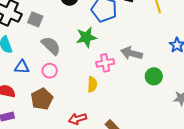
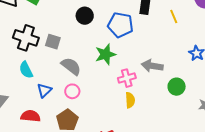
blue triangle: (22, 67) -> (44, 90), turned -42
yellow semicircle: (92, 84) -> (130, 100), moved

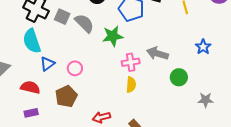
gray semicircle: (71, 66) -> (84, 23), moved
cyan semicircle: (26, 70) -> (32, 41), size x1.4

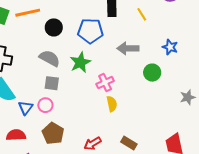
gray square: (62, 17) -> (52, 83), moved
gray arrow: (157, 53) -> (128, 48), moved
pink circle: (75, 68) -> (45, 105), moved
green circle: (179, 77) -> (152, 73), moved

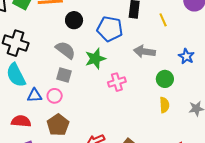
yellow semicircle: (112, 104) -> (164, 105), moved
blue triangle: (26, 108) -> (35, 95), turned 42

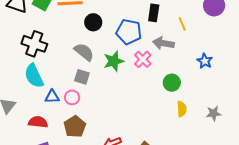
gray arrow: (144, 52) -> (163, 43), moved
green circle: (165, 79) -> (172, 83), moved
pink cross: (117, 82) -> (143, 59), moved, turned -30

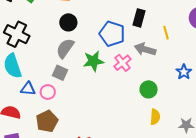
black circle: (93, 22) -> (68, 22), moved
gray semicircle: (84, 52) -> (65, 48), turned -100

